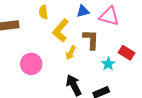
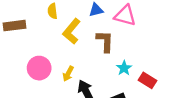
yellow arrow: (71, 53) -> (68, 74), moved
red rectangle: (126, 53) -> (147, 80), moved

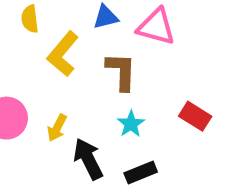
cyan star: (124, 68) -> (131, 124), moved
red rectangle: (147, 80) -> (195, 116), moved

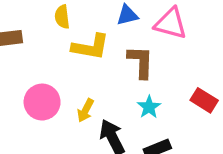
yellow L-shape: (63, 54) -> (91, 47), turned -120

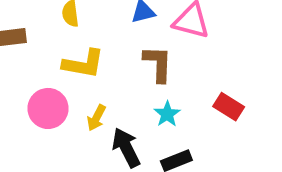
yellow L-shape: (91, 47) -> (83, 64), moved

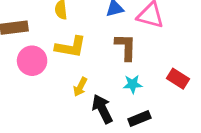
pink circle: (48, 108) -> (32, 61), moved
cyan star: (167, 114) -> (133, 84), turned 30

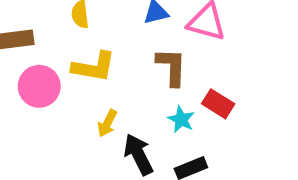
red rectangle: (178, 79) -> (218, 104), moved
cyan star: (133, 84) -> (181, 119), turned 30

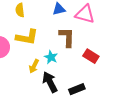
cyan star: (181, 119) -> (51, 57), moved

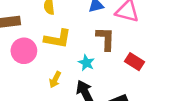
yellow arrow: (34, 66) -> (55, 80), moved

